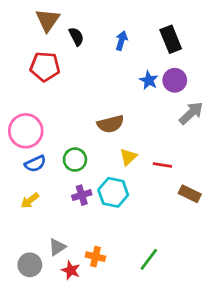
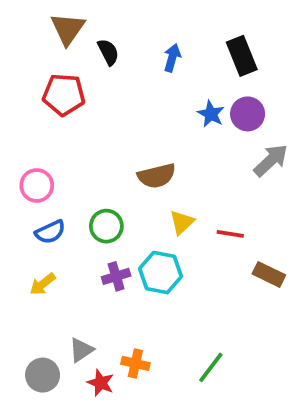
pink circle: (26, 131) -> (37, 185), size x0.7

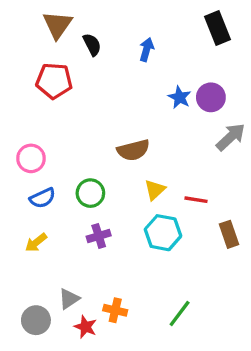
black rectangle: (242, 56) -> (217, 28), moved
cyan hexagon: (161, 273) -> (163, 233), moved
brown rectangle: (269, 274) -> (229, 234), turned 45

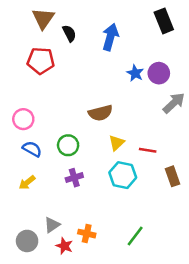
blue arrow: (147, 49) -> (110, 37), size x1.5
blue semicircle: (43, 198) -> (32, 149), turned -126

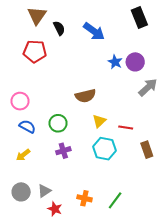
blue arrow: (110, 37) -> (94, 31), turned 110
orange cross: (87, 234) -> (84, 198), moved
gray circle: (27, 241) -> (21, 192), moved

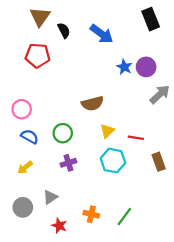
gray triangle: (44, 191) -> (50, 197), moved

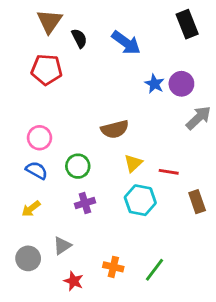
pink circle: (22, 109) -> (39, 138), moved

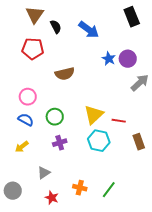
brown semicircle: (115, 129) -> (65, 74), moved
yellow triangle: (133, 163) -> (94, 115), size x1.5
gray circle: (28, 258) -> (13, 191), moved

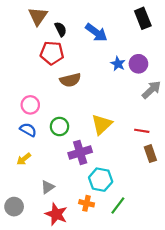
red pentagon: (33, 49) -> (52, 53), moved
red line: (119, 121) -> (142, 131), moved
cyan hexagon: (99, 141) -> (101, 180), moved
purple cross: (60, 143) -> (80, 152), moved, size x1.5
red star: (52, 198) -> (56, 214), size x1.5

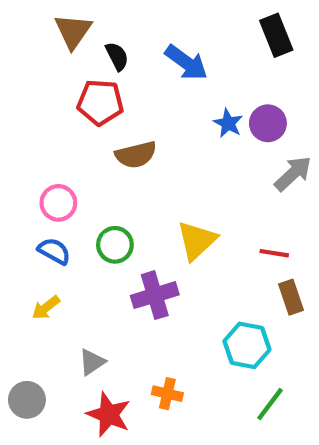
cyan hexagon: (101, 180) -> (247, 345), moved
green line: (118, 205) -> (270, 404), moved

